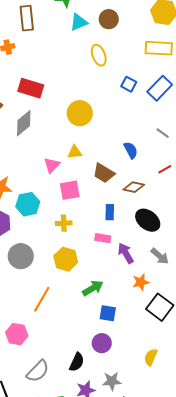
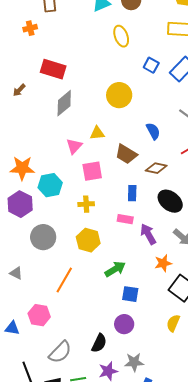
yellow circle: (80, 113) -> (119, 95), moved
gray diamond: (24, 123) -> (64, 103), moved
yellow semicircle: (151, 357) -> (173, 323), moved

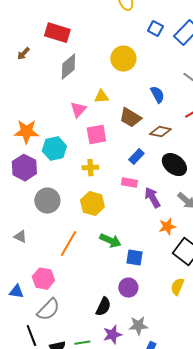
blue rectangle: (132, 193) -> (136, 157), turned 42
green arrow: (115, 269) -> (110, 241), moved, turned 55
gray semicircle: (60, 352) -> (48, 310), moved

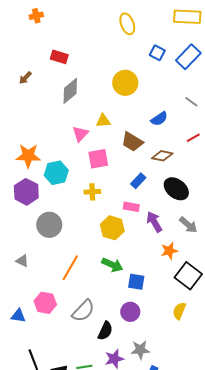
red rectangle: (57, 33) -> (59, 57), size x0.7
blue semicircle: (157, 95) -> (159, 119), turned 84
yellow hexagon: (92, 204) -> (112, 228), moved
gray semicircle: (48, 310) -> (83, 311), moved

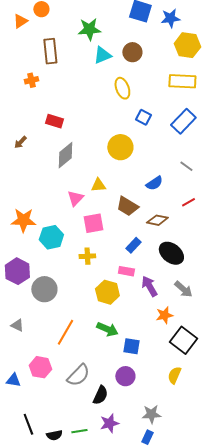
blue square: (157, 53) -> (143, 117), moved
purple hexagon: (26, 192) -> (17, 271), moved
gray star: (140, 350) -> (151, 414), moved

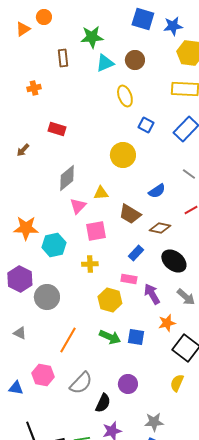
brown rectangle: (50, 51) -> (63, 58), moved, size x0.7
gray diamond: (65, 155) -> (67, 178), moved
blue square: (131, 346) -> (136, 337), moved

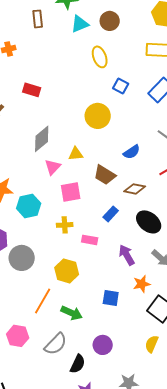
pink rectangle: (129, 279) -> (90, 240), moved
yellow hexagon: (110, 300) -> (67, 271), moved
green arrow: (110, 337) -> (72, 313), moved

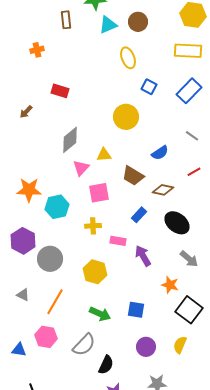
purple arrow: (127, 255) -> (143, 256), moved
orange star: (142, 284) -> (170, 285), turned 30
blue square: (111, 298) -> (136, 310), moved
orange line: (43, 301) -> (55, 302), moved
purple circle: (103, 345) -> (146, 347), moved

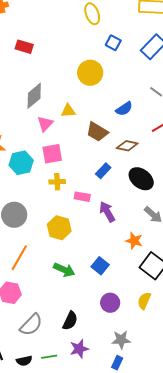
pink square: (99, 193) -> (52, 154), moved
blue square: (136, 310) -> (100, 266), turned 30
gray semicircle: (84, 345) -> (31, 325), moved

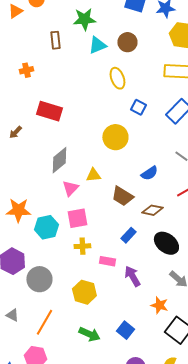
red rectangle: (24, 47) -> (49, 111), size x1.4

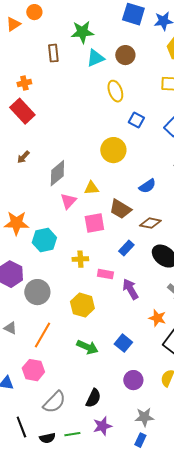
red rectangle: (49, 111) -> (22, 111), moved, turned 30
brown arrow: (15, 132) -> (23, 157), moved
pink square: (77, 218) -> (94, 223), moved

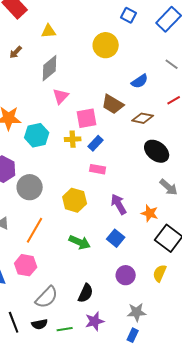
yellow triangle: (91, 188) -> (49, 31), moved
blue rectangle: (126, 248) -> (96, 143), moved
yellow cross: (80, 259) -> (73, 139), moved
purple arrow: (130, 289) -> (119, 204), moved
black semicircle: (47, 438) -> (40, 324), moved

